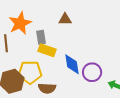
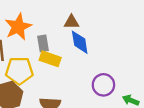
blue diamond: (72, 64) -> (80, 42), moved
yellow pentagon: (30, 72) -> (19, 71), moved

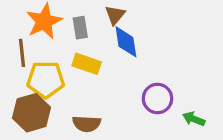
brown triangle: (71, 22) -> (115, 15), turned -49
gray rectangle: (43, 43) -> (80, 28), moved

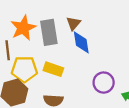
gray rectangle: (80, 28) -> (49, 32), size x1.6
yellow rectangle: (87, 64) -> (53, 69), moved

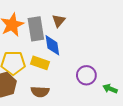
blue diamond: (81, 42) -> (52, 45), moved

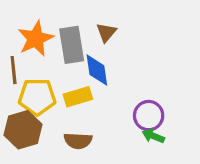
yellow rectangle: (40, 63) -> (78, 97), turned -36
green arrow: (110, 89) -> (153, 136), moved

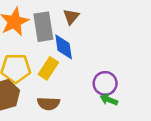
yellow rectangle: (78, 97) -> (48, 68), turned -40

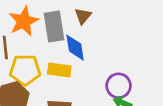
yellow rectangle: (48, 68) -> (59, 70), turned 65

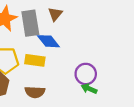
blue diamond: (75, 48) -> (48, 41), turned -30

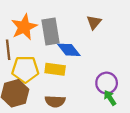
brown triangle: (55, 14) -> (94, 22), moved
green arrow: (89, 89) -> (110, 98), turned 35

